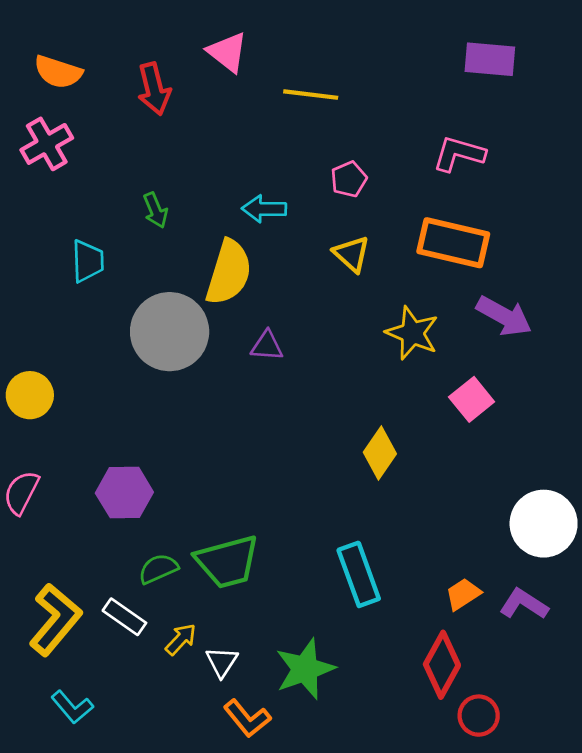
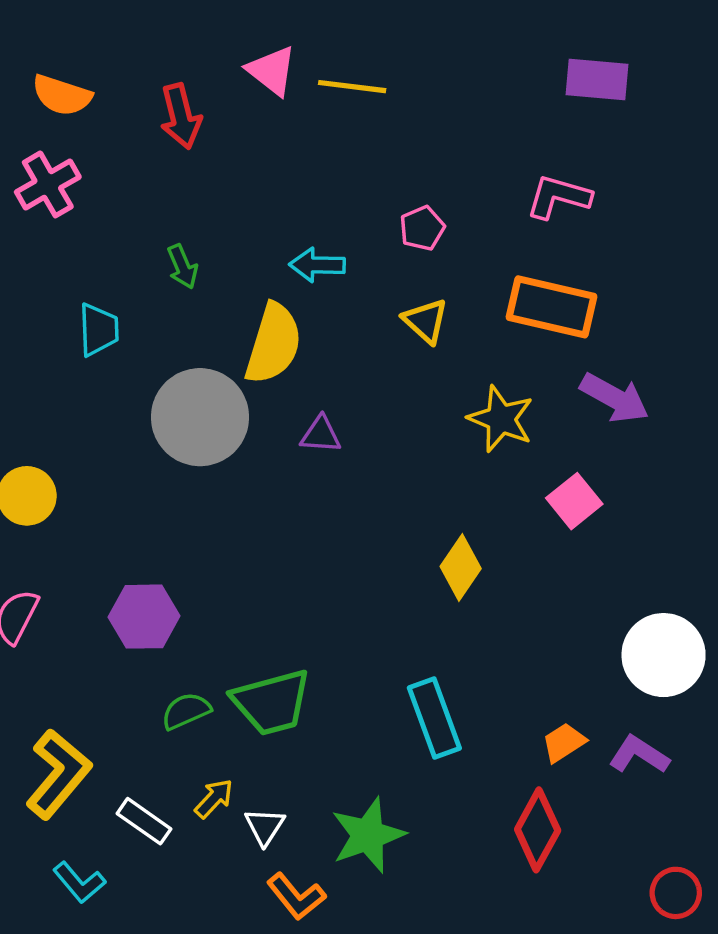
yellow line: (311, 95) -> (352, 87), moved
white rectangle: (124, 617) -> (144, 821), moved
red circle: (479, 716) -> (676, 893), moved

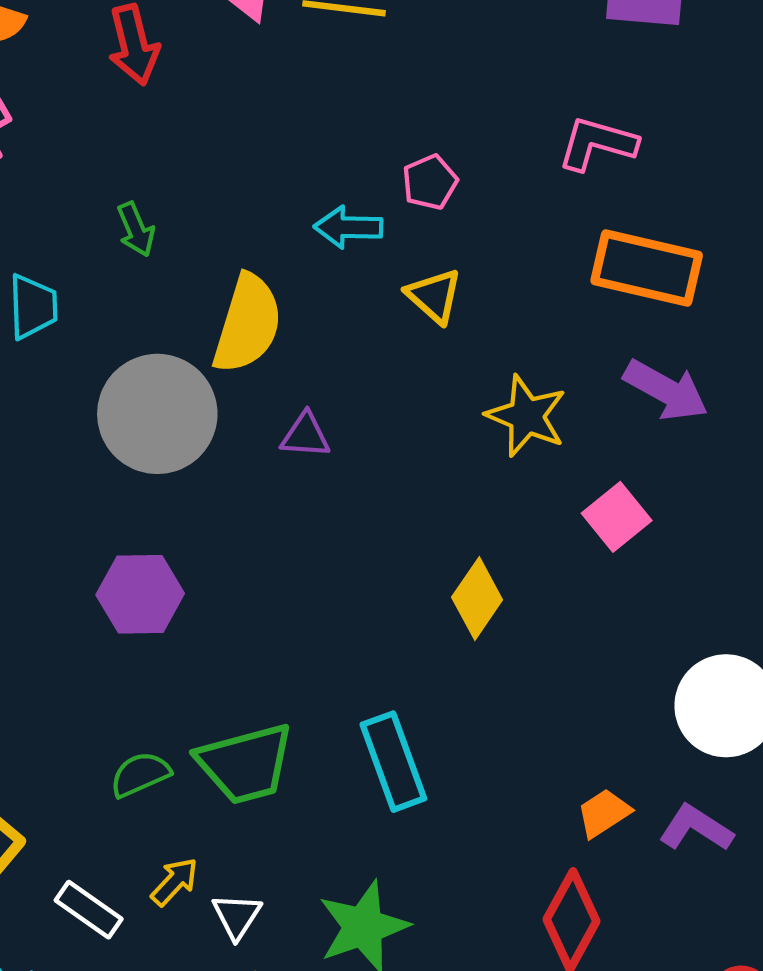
cyan arrow: (317, 265) -> (348, 227), moved
orange rectangle: (552, 307) -> (647, 268), moved
purple hexagon: (144, 617) -> (140, 594), moved
cyan rectangle: (434, 718) -> (393, 762), moved

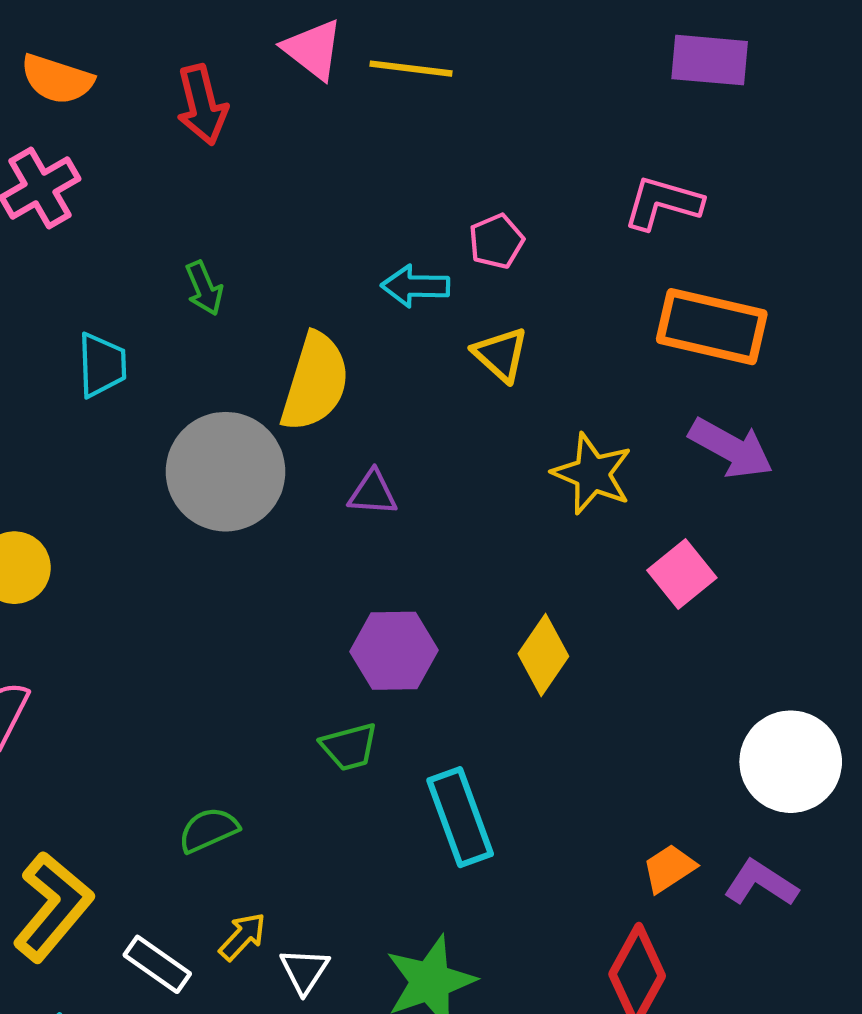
purple hexagon: (140, 594) -> (394, 651), moved
green trapezoid: (245, 764) -> (349, 747), moved, size x0.6

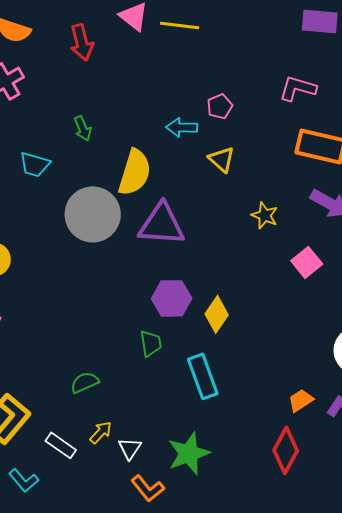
cyan trapezoid: (102, 365) -> (35, 164), turned 108
yellow star: (592, 474) -> (265, 215), size x0.7
purple triangle: (373, 493) -> (162, 224), size x2.0
yellow diamond: (543, 655) -> (217, 314), moved
green trapezoid: (349, 747) -> (151, 343), turned -84

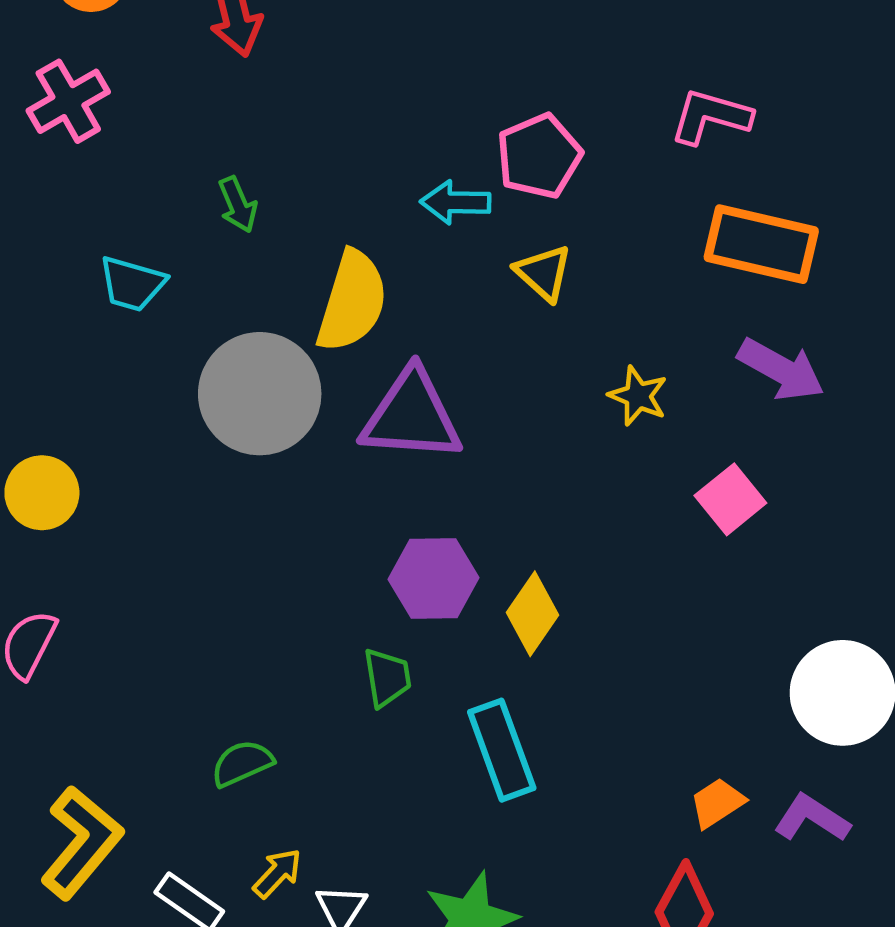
pink pentagon: (220, 106) -> (539, 156), size x1.5

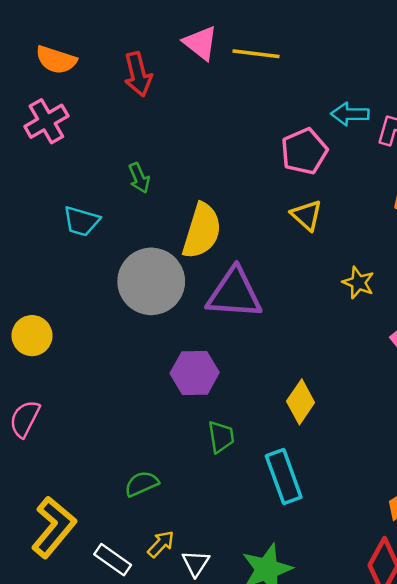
cyan arrow: (455, 202) -> (350, 114), moved
purple hexagon: (433, 579) -> (195, 373), moved

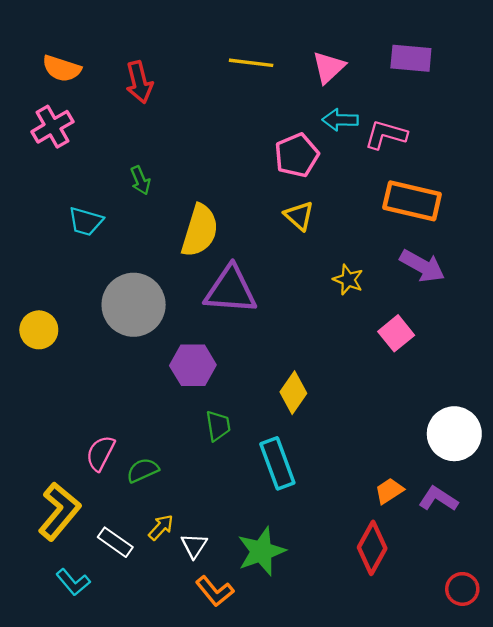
pink triangle: (201, 43) -> (329, 67), moved, turned 39
gray circle: (151, 281) -> (134, 305), moved
pink semicircle: (25, 419) -> (100, 453), moved

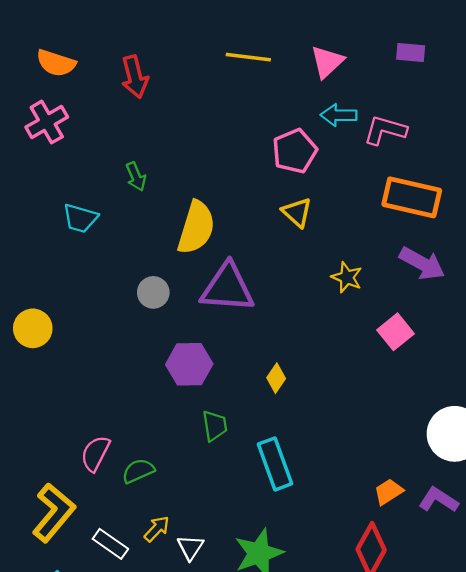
purple rectangle: (411, 58) -> (411, 53), size x0.7
gray circle: (134, 305) -> (153, 292), moved, size x0.5
yellow diamond: (293, 393) -> (276, 378), moved, size x0.7

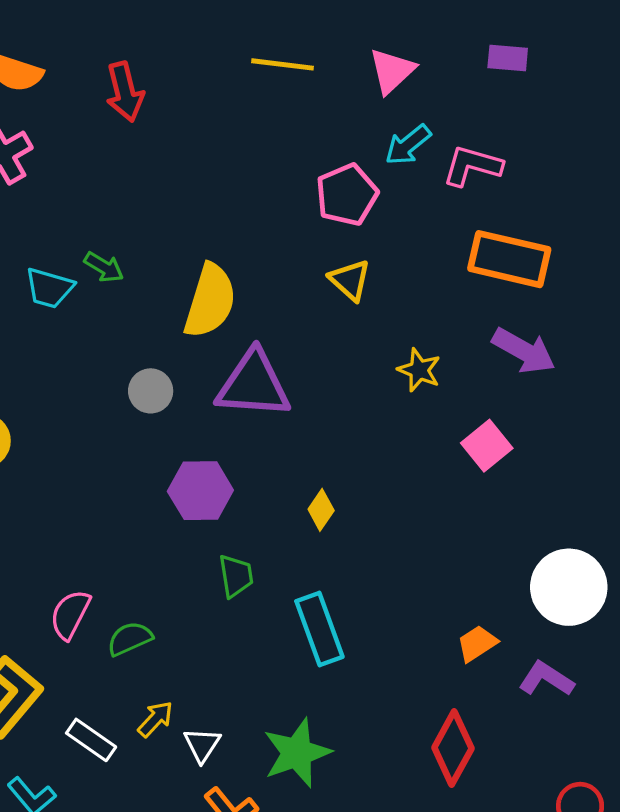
cyan arrow: (339, 115) -> (408, 145), turned -40
green arrow: (136, 177) -> (104, 267), moved, turned -36
orange trapezoid: (389, 492) -> (477, 643), moved

